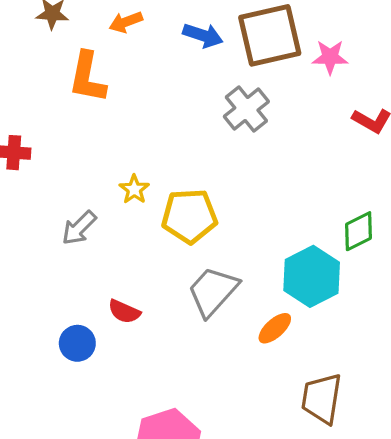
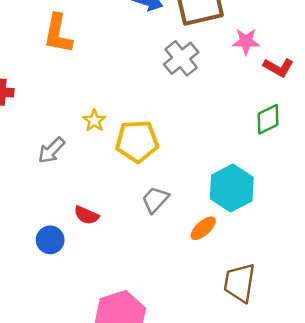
pink star: (330, 57) -> (246, 41), moved
green diamond: (358, 231) -> (268, 119), moved
gray trapezoid: (213, 291) -> (155, 200), size x0.7

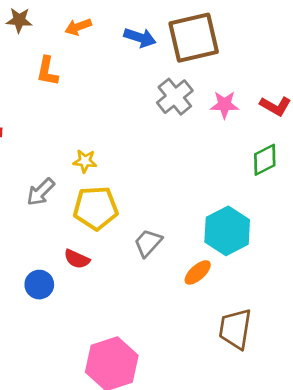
orange L-shape: (58, 34) -> (47, 71), size x0.7
pink star: (246, 41) -> (224, 105), moved
yellow star: (94, 121) -> (85, 161), turned -30
yellow pentagon: (137, 141) -> (96, 208), moved

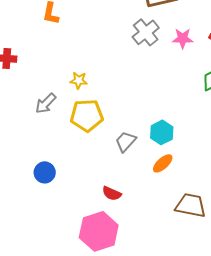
cyan hexagon: (227, 231) -> (162, 132), moved, size x0.7
red semicircle: (77, 259) -> (112, 193), moved
brown trapezoid: (235, 329) -> (191, 205), turned 92

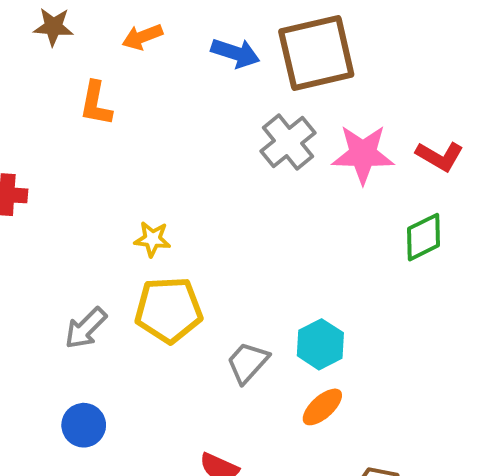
pink star: (183, 38) -> (363, 154), size x1.4
gray arrow: (46, 103) -> (86, 328), moved

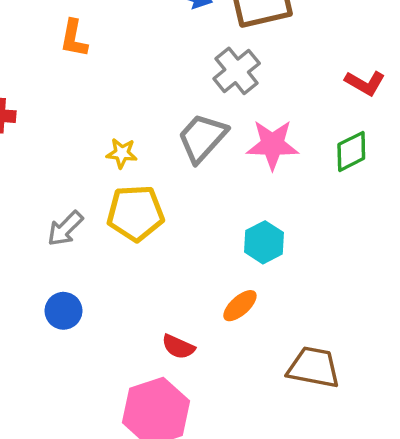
pink star: (363, 154) -> (272, 145), moved
gray trapezoid: (248, 362) -> (202, 138), moved, size x1.4
orange ellipse: (322, 407) -> (240, 306), moved

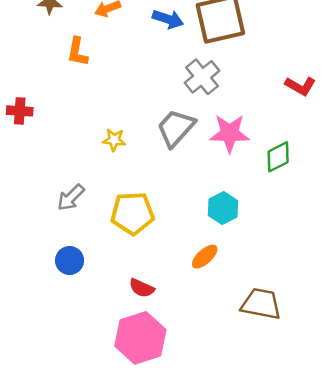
green diamond: (351, 151) -> (278, 157), moved
yellow pentagon: (135, 213) -> (133, 213), moved
red semicircle: (178, 347) -> (142, 288), moved

